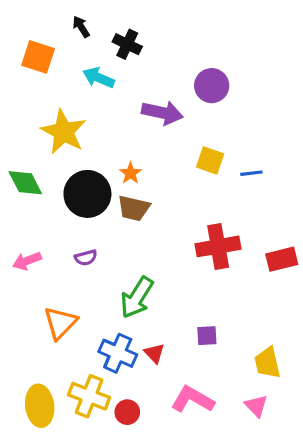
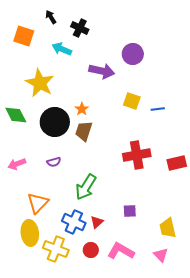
brown trapezoid: (134, 208) -> (84, 131), turned 95
red triangle: (154, 353) -> (97, 222), turned 32
yellow ellipse: (40, 406) -> (30, 233), moved
red circle: (127, 412) -> (91, 250), moved

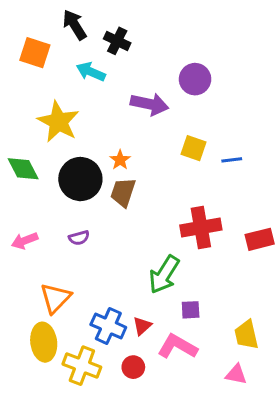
black arrow: (51, 17) -> (75, 25), size x1.5
green arrow: (86, 187) -> (164, 275), moved
pink L-shape: (121, 251) -> (177, 347), moved
pink triangle: (161, 255) -> (236, 374), turned -35

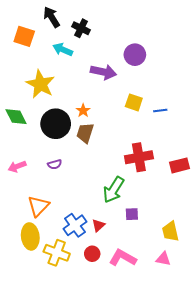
blue cross: (108, 326) -> (75, 225), turned 30
pink L-shape: (177, 347) -> (123, 258), moved

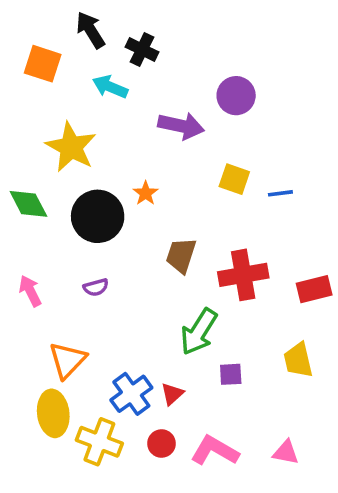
brown trapezoid: (85, 133) -> (181, 255), moved
pink arrow: (17, 166) -> (30, 291), turned 84
yellow trapezoid: (170, 231) -> (298, 360), moved

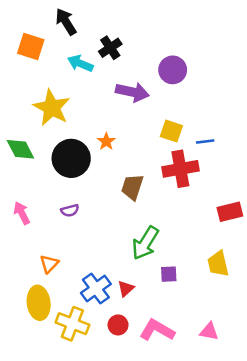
black cross: (142, 49) -> (110, 48), moved, turned 30
red cross: (243, 275) -> (180, 169), moved
orange triangle: (67, 360) -> (49, 264), size x0.7

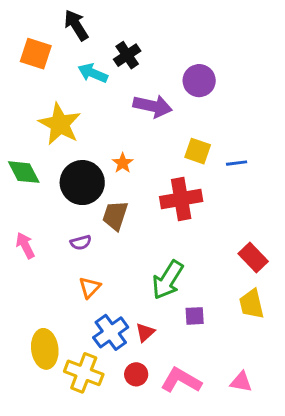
red cross: (180, 169) -> (181, 199), moved
brown trapezoid: (132, 187) -> (115, 215), moved
red rectangle: (230, 212) -> (253, 257), moved, turned 60
orange triangle: (49, 264) -> (90, 287), moved

